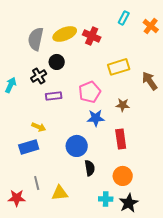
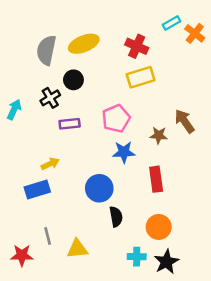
cyan rectangle: (124, 18) -> (172, 23), moved, turned 32
red cross: (92, 36) -> (137, 46), moved
yellow rectangle: (119, 67) -> (141, 77), moved
brown arrow: (150, 81) -> (184, 121), moved
yellow arrow: (39, 127) -> (50, 164), turned -48

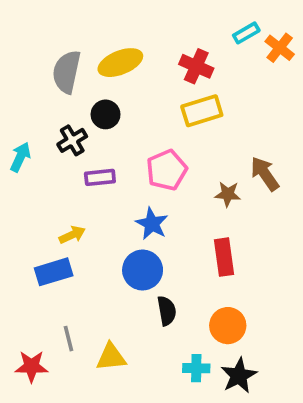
blue star: (124, 152) -> (152, 224), moved, turned 30

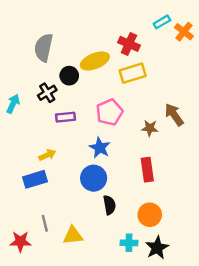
yellow ellipse: (120, 63) -> (95, 61), moved

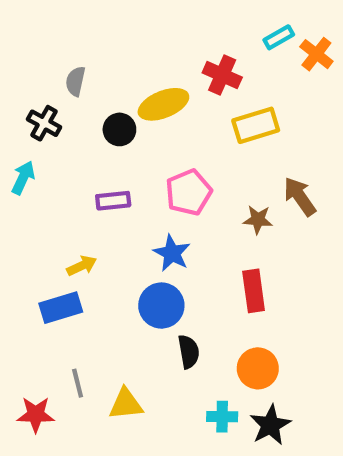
gray semicircle: (44, 48) -> (75, 81), size x0.6
yellow rectangle: (133, 73) -> (256, 125), moved
black cross: (47, 93) -> (44, 123), moved, turned -30

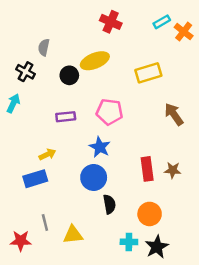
red cross: (222, 75) -> (111, 22), moved
pink pentagon: (189, 192) -> (109, 112), turned 30
brown star: (258, 220) -> (173, 170), moved

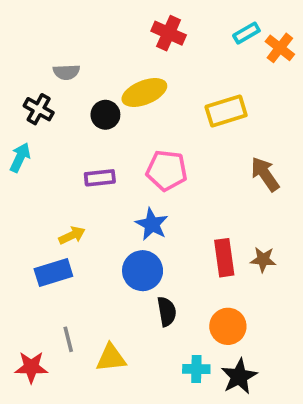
gray semicircle: (44, 47) -> (66, 72), turned -105

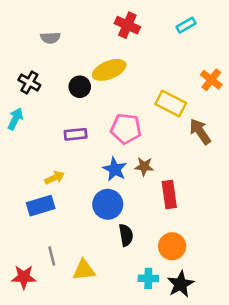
orange cross: (280, 48) -> (211, 80), moved
gray semicircle: (66, 72) -> (50, 38), moved
yellow rectangle: (226, 111) -> (171, 104), moved, turned 44
brown star: (263, 260) -> (144, 166), moved

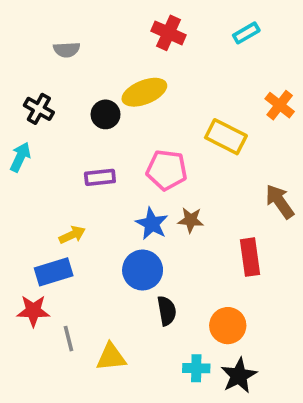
brown arrow: (200, 131) -> (280, 201), moved
red rectangle: (169, 194) -> (250, 257), moved
red star: (24, 277) -> (33, 311), moved

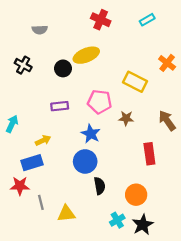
cyan arrow: (20, 157) -> (12, 124), moved
brown star: (191, 220) -> (126, 118), moved
cyan cross: (196, 368) -> (117, 220), turned -32

